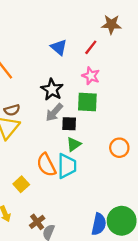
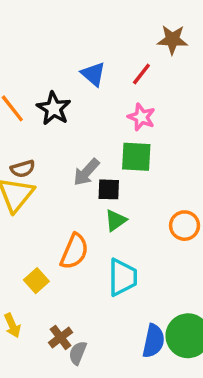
black star: (52, 90) -> (54, 108), moved
orange semicircle: (46, 165) -> (74, 251), turned -130
cyan trapezoid: (67, 166) -> (123, 277), moved

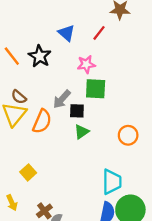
pink star: (141, 117) -> (86, 64), moved, turned -30
brown semicircle: (23, 169) -> (19, 97), turned 56
orange semicircle: (74, 251) -> (42, 121), moved
cyan trapezoid: (123, 277) -> (112, 182), moved

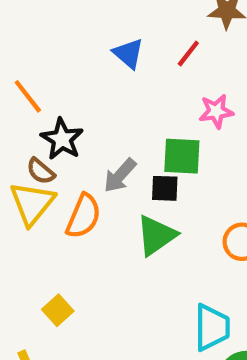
black star: (40, 56) -> (62, 139), moved
pink star: (86, 64) -> (216, 111), moved
black square: (77, 111) -> (165, 188), moved
green triangle: (82, 132) -> (156, 235), size x1.5

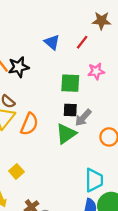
black star: (62, 139) -> (19, 67), moved, turned 30
green square: (182, 156) -> (70, 83), moved
gray arrow: (120, 175) -> (83, 118), moved

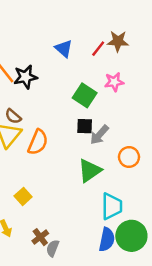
brown star: (101, 21) -> (118, 41), moved
green square: (70, 83) -> (85, 95), turned 30
green triangle: (66, 134) -> (90, 171), moved

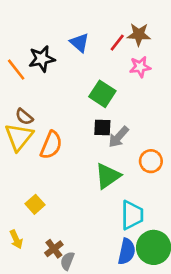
black star: (25, 77) -> (42, 59), moved
pink star: (114, 82) -> (140, 67), moved

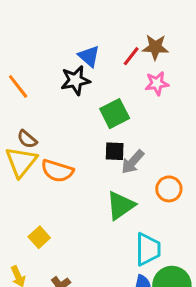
black star: (42, 59) -> (75, 80), moved
green square: (102, 94) -> (115, 114), turned 30
orange semicircle: (51, 145) -> (57, 171), turned 84

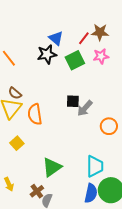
green square: (115, 114) -> (75, 60), moved
orange semicircle: (57, 171) -> (35, 114), turned 65
green triangle: (121, 206) -> (52, 167), moved
yellow square: (39, 237) -> (17, 143), moved

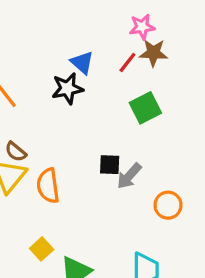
pink star: (101, 56) -> (142, 27), moved
green square: (75, 60) -> (145, 108), moved
yellow square: (17, 143) -> (42, 249), moved

